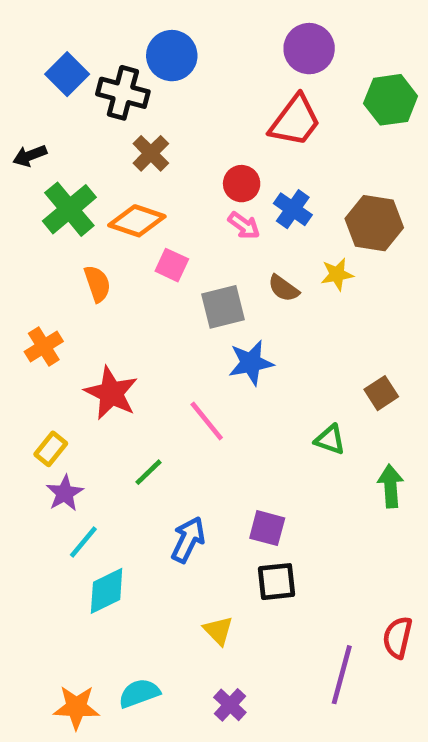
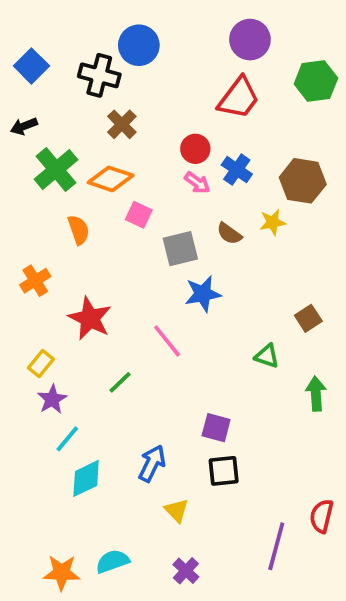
blue square: (67, 74) -> (31, 66), moved
blue arrow: (188, 540) -> (152, 463), moved

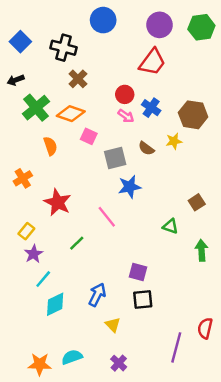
blue circle: (139, 45) -> (103, 20), moved
green hexagon: (316, 81) -> (201, 27), moved

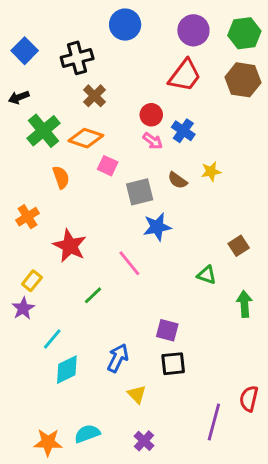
black cross: (64, 48) -> (77, 58), turned -30
brown hexagon: (193, 115) -> (243, 80), moved
purple star: (34, 254) -> (23, 308), moved

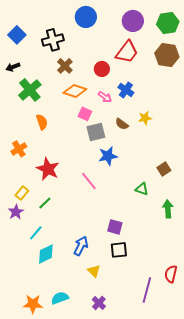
red circle: (151, 115) -> (102, 69), moved
orange diamond: (86, 138) -> (75, 91), moved
pink square: (108, 166) -> (85, 114), moved
green line: (93, 295) -> (45, 203), moved

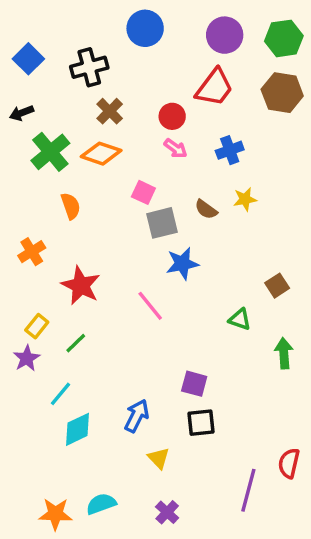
blue cross: (126, 90) -> (230, 150), moved, turned 35
orange diamond: (75, 91) -> (101, 154), moved
pink arrow: (105, 97) -> (176, 148), moved

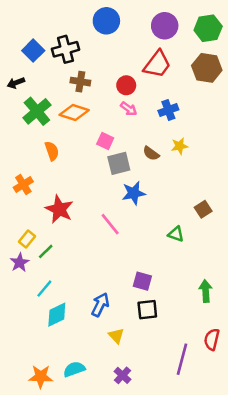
blue square: (28, 59) -> (33, 51), moved
brown cross: (110, 111) -> (80, 82), turned -36
green line: (76, 343) -> (46, 251), moved
green arrow: (284, 353) -> (206, 291), moved

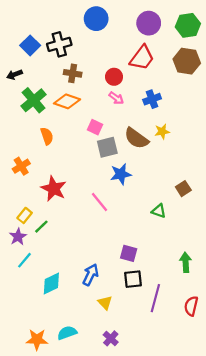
brown semicircle: (151, 153) -> (136, 138), size x1.6
cyan line: (44, 289) -> (25, 260), moved
purple line: (182, 359) -> (155, 298), moved

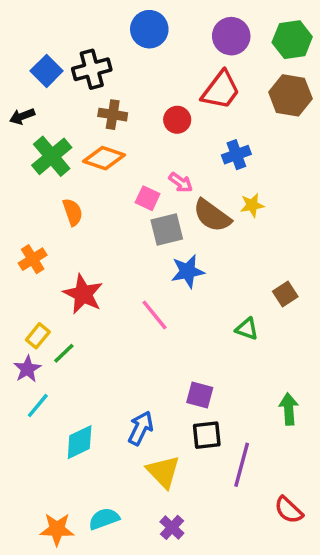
pink arrow: (116, 98) -> (181, 182), moved
yellow triangle: (105, 303) -> (163, 472), size x1.5
red semicircle: (191, 306) -> (289, 510), moved, turned -60

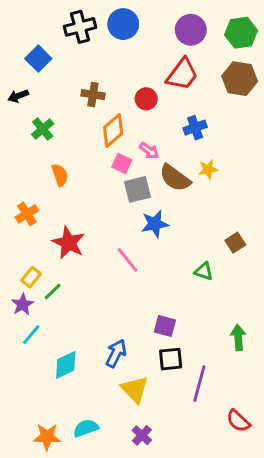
black cross: (92, 69) -> (80, 27), moved
green cross: (52, 156) -> (43, 129), size x0.7
orange diamond: (104, 158) -> (113, 130), moved, turned -60

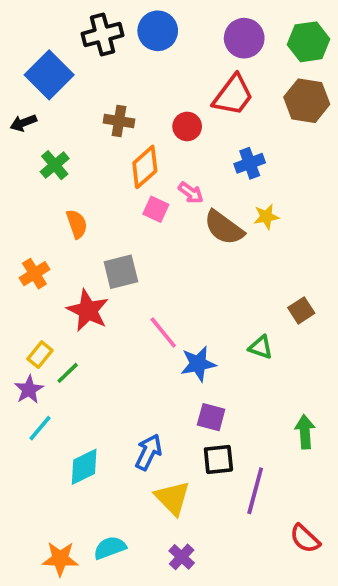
blue square: (38, 59) -> (49, 75), size x1.4
gray square: (138, 189) -> (121, 272), moved
blue star: (155, 224) -> (198, 364), moved

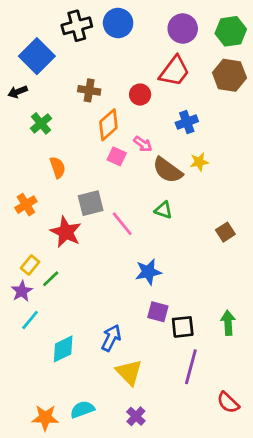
pink line: (163, 332) -> (122, 224), moved
green triangle: (261, 347) -> (163, 210), moved
black square: (218, 459) -> (183, 327), moved

